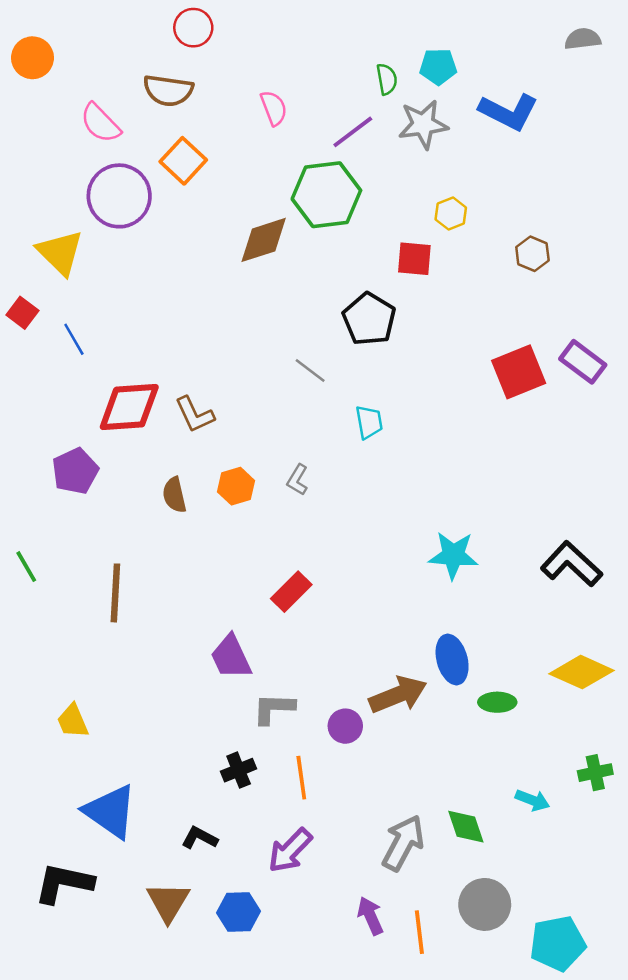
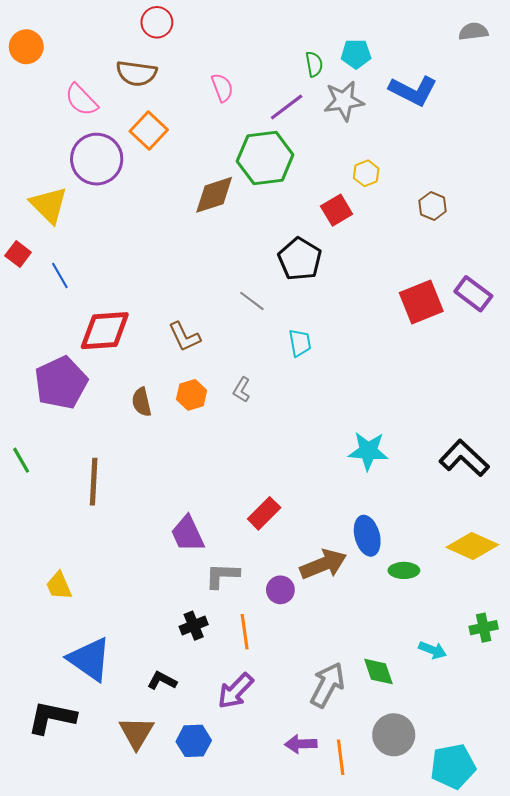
red square: (414, 259) -> (337, 210), turned -36
brown L-shape: (195, 415) -> (184, 337), moved
purple pentagon: (75, 471) -> (61, 383), size x1.4
red rectangle: (291, 592) -> (264, 513), moved
purple arrow: (370, 916) -> (301, 744), turned -68

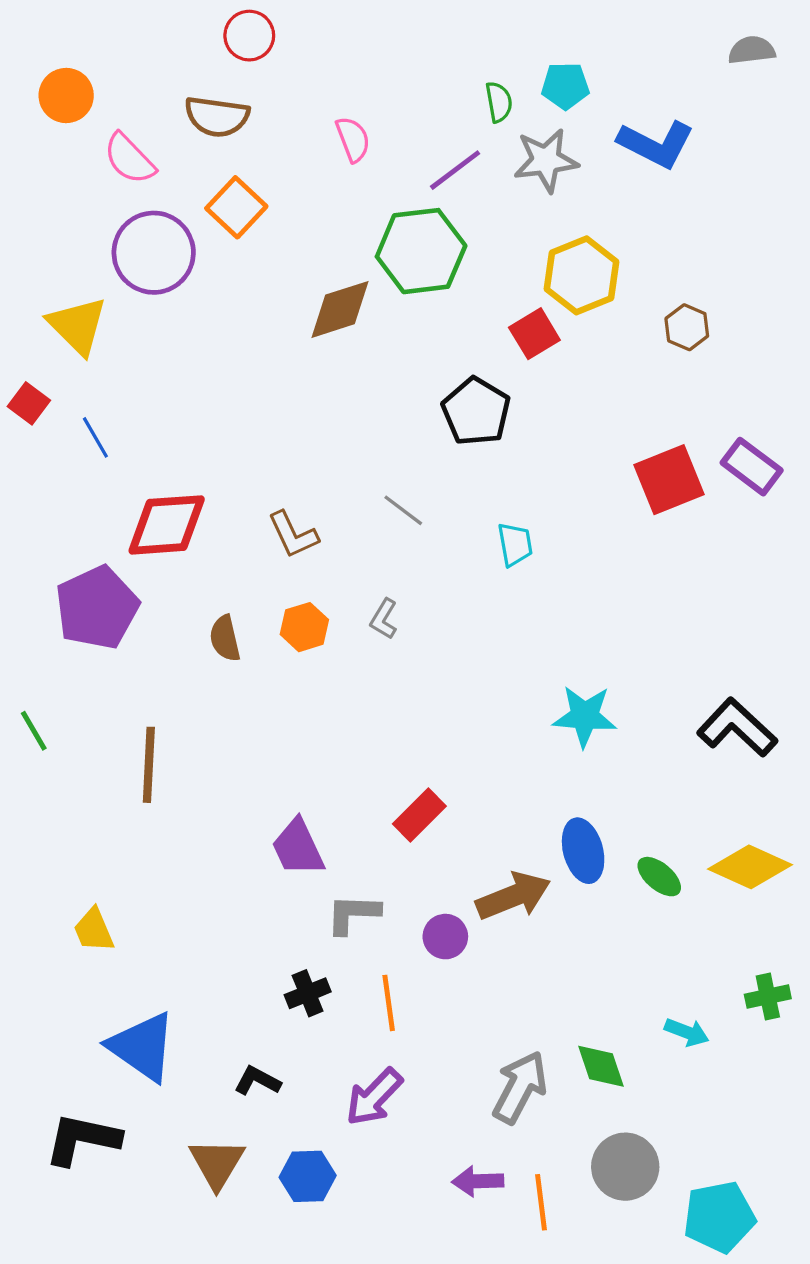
orange circle: (26, 47) -> (66, 96), moved
yellow hexagon: (366, 173) -> (581, 275), size x1.8
gray line: (252, 301) -> (403, 510), moved
cyan trapezoid: (300, 343) -> (515, 544), moved
green ellipse: (404, 570) -> (659, 877), moved, turned 40

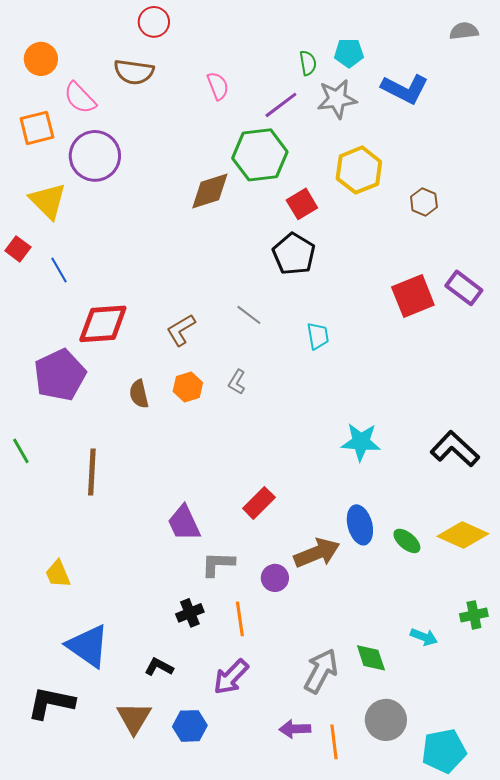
orange square: (236, 207) -> (37, 128), moved, turned 33
red square: (534, 334) -> (302, 204), moved
brown L-shape: (293, 535) -> (181, 330), turned 84

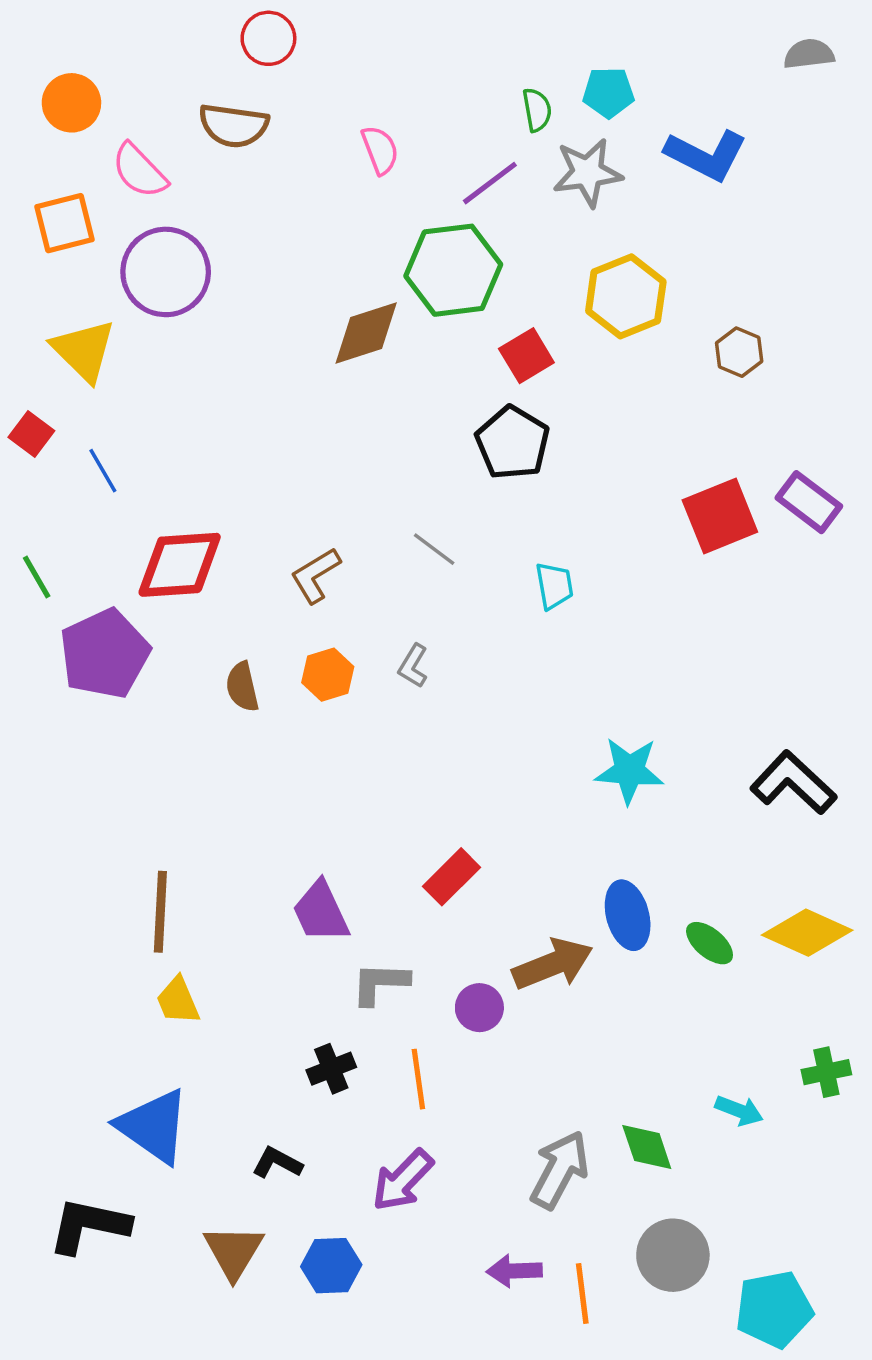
green line: (21, 451) -> (37, 577), moved
brown line: (92, 472) -> (160, 912), moved
yellow trapezoid: (58, 574) -> (178, 1001), moved

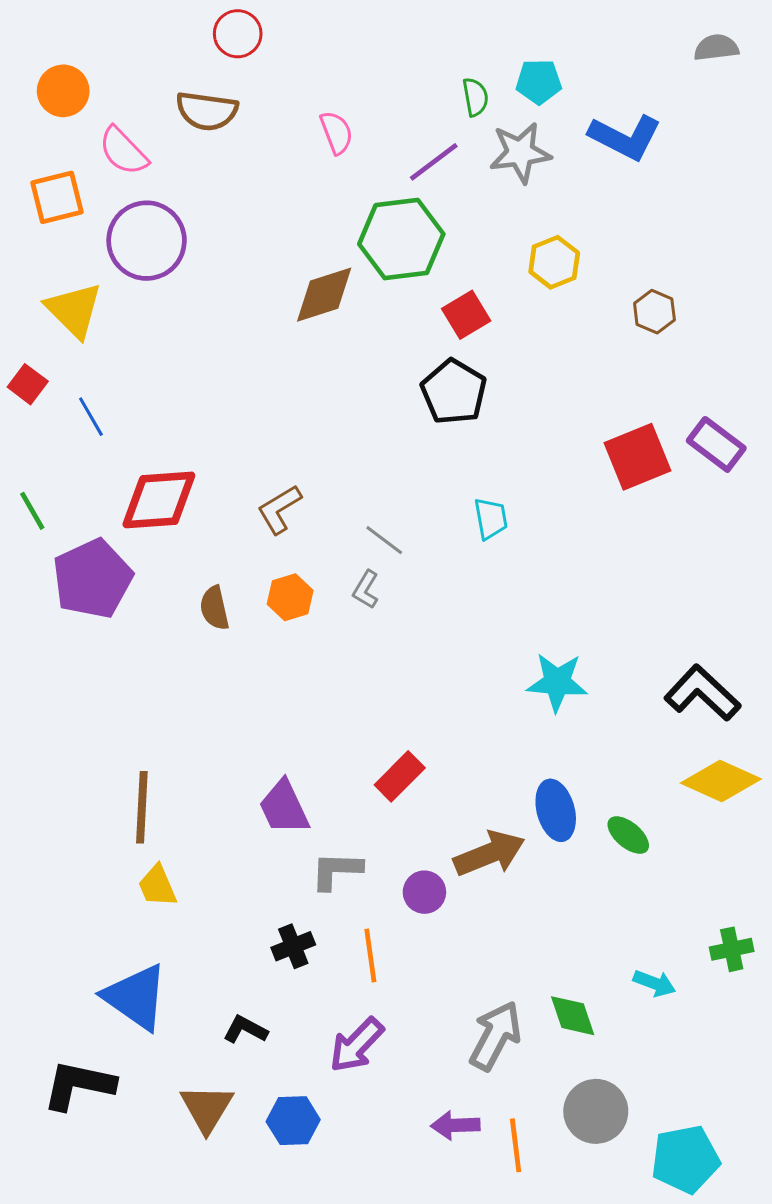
yellow hexagon: (626, 296) -> (554, 262), size x0.7
gray line: (434, 549) -> (384, 540), moved
yellow diamond: (807, 933) -> (721, 781), moved

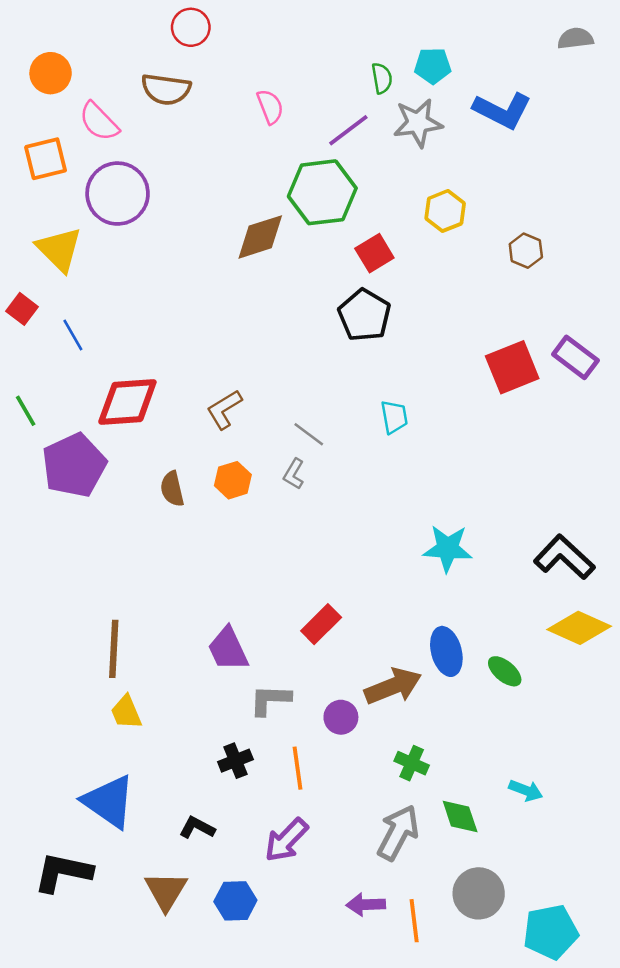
green cross: (732, 949) -> (412, 763), moved, turned 36

